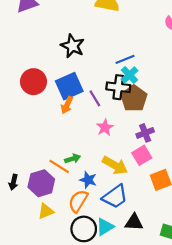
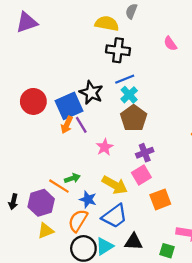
black star: (73, 46) -> (91, 93), moved
black cross: (118, 87) -> (118, 50), moved
purple line: (95, 98) -> (81, 125), moved

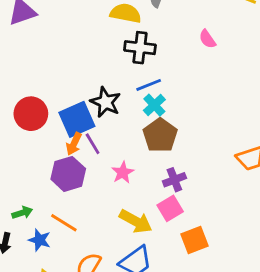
green arrow: (72, 178) -> (22, 213), moved
blue star: (88, 199) -> (39, 240), moved
purple hexagon: (41, 203) -> (68, 174), moved

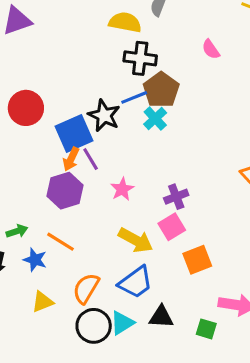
blue line: (149, 85) -> (134, 97), moved
red circle: (31, 114) -> (26, 108), moved
brown pentagon: (160, 135) -> (161, 90), moved

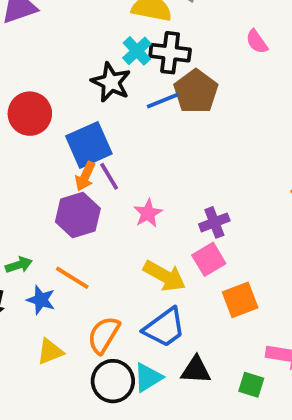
black star: (104, 115) -> (111, 82), moved
cyan cross: (155, 118) -> (137, 51), moved

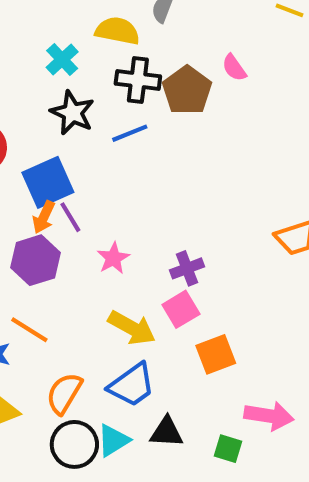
cyan cross: (137, 51) -> (62, 60), moved
brown pentagon: (196, 91) -> (187, 90), moved

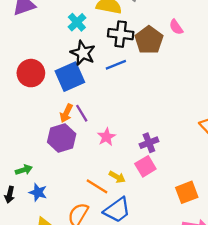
blue square: (48, 182) -> (70, 77), moved
yellow arrow: (132, 328) -> (117, 177), size x0.6
orange line: (29, 330) -> (97, 186), moved
orange square: (216, 354) -> (187, 192), moved

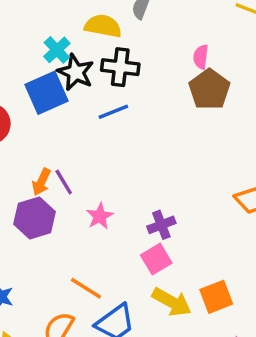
pink semicircle: (176, 27) -> (201, 57), turned 42
brown pentagon: (149, 40) -> (209, 89), moved
black star: (83, 53) -> (76, 72), moved
blue square: (70, 77) -> (47, 93), moved
yellow arrow: (117, 177) -> (172, 302), moved, size x1.6

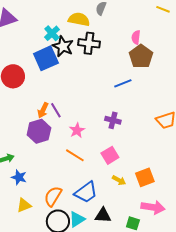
blue line: (113, 112) -> (123, 83), moved
purple cross: (161, 225) -> (113, 120), moved, turned 35
orange line: (86, 288) -> (75, 155), moved
yellow arrow: (172, 302) -> (119, 180), size x0.6

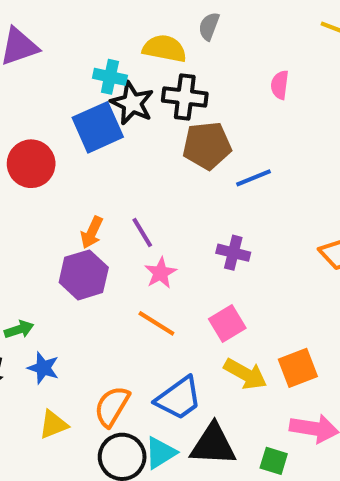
cyan cross: (52, 33) -> (110, 77), turned -35
brown pentagon: (141, 56) -> (207, 146), moved, turned 30
purple line: (56, 110) -> (142, 232), moved
yellow arrow: (119, 180) -> (245, 374), size x1.5
black triangle: (103, 215) -> (213, 445), size x1.4

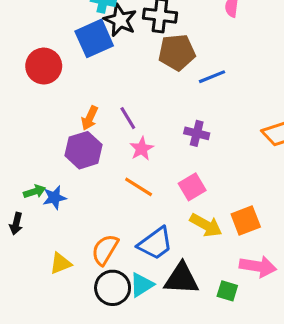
blue star: (43, 368) -> (54, 198), moved, turned -30

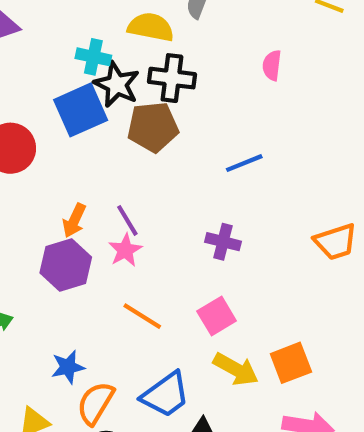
brown pentagon: (177, 52) -> (153, 127), moved
pink star: (142, 149) -> (125, 250), moved
blue star: (54, 198) -> (68, 367), moved

